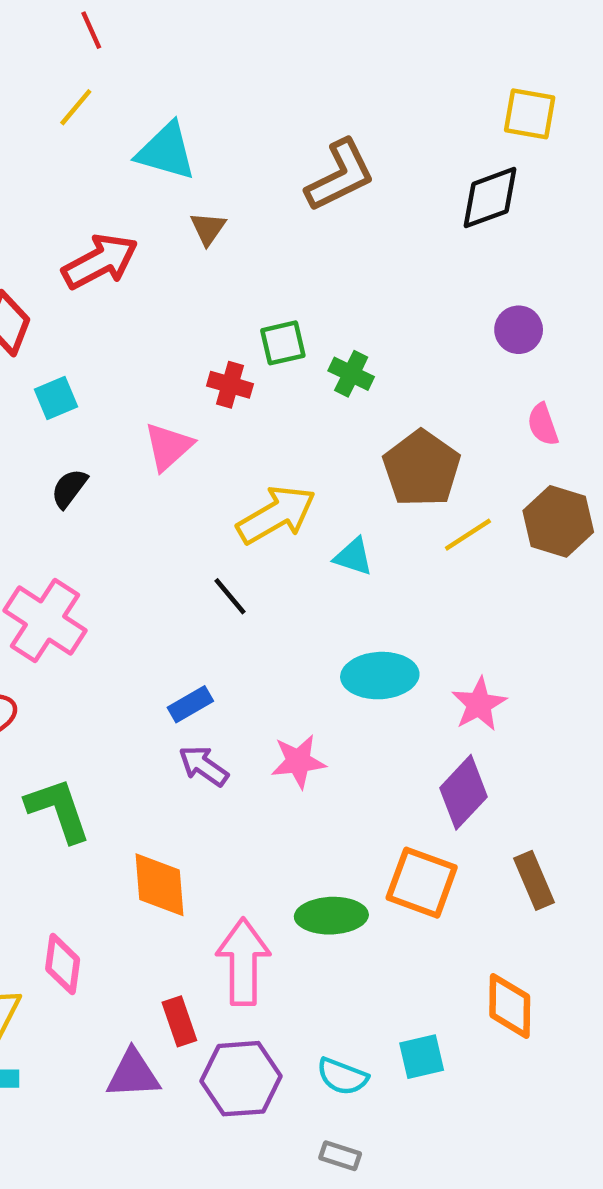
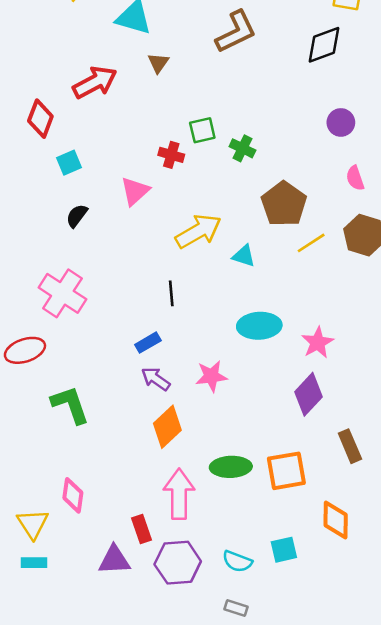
black line: (230, 596) -> (171, 293), moved, turned 35
orange square: (422, 883) -> (286, 471), moved, turned -30
orange diamond: (160, 885) -> (167, 427), moved, turned 51

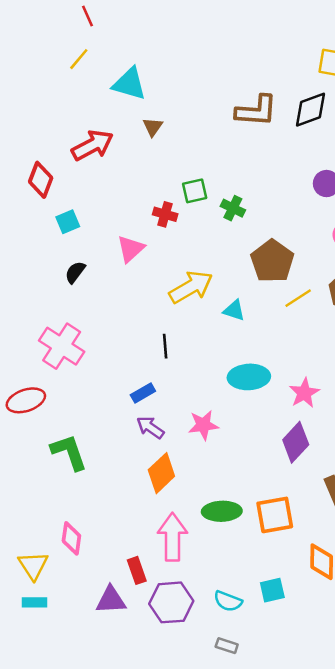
brown L-shape: (236, 32) -> (256, 111), moved, turned 30

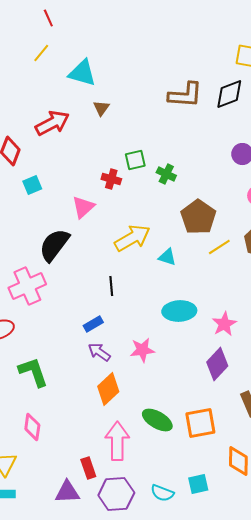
black semicircle: (75, 272) -> (54, 245), moved, size x1.8
pink cross: (62, 346) -> (27, 286), turned 33
green ellipse: (222, 511) -> (157, 420), turned 32
pink diamond: (71, 538) -> (32, 427), moved

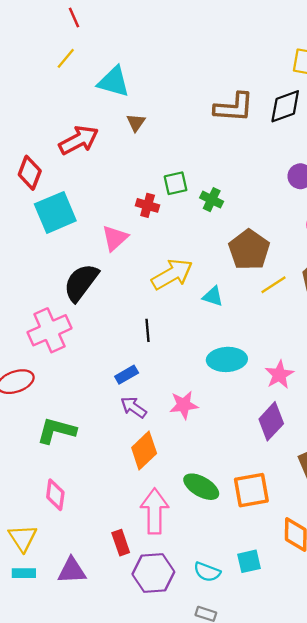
cyan square: (32, 185) -> (55, 212), size x1.8
green L-shape: (33, 372) -> (57, 431), turned -56
purple triangle: (67, 492) -> (72, 571), moved

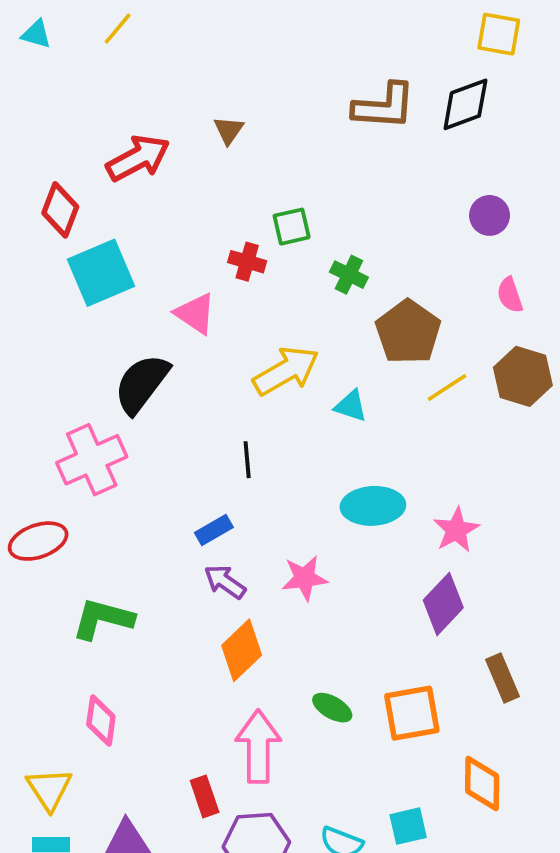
cyan triangle: (114, 82) -> (36, 34), moved, size x0.6
green cross: (212, 200) -> (349, 275), moved
pink triangle: (115, 238) -> (195, 313), turned -44
green ellipse: (201, 487) -> (332, 708), size x0.7

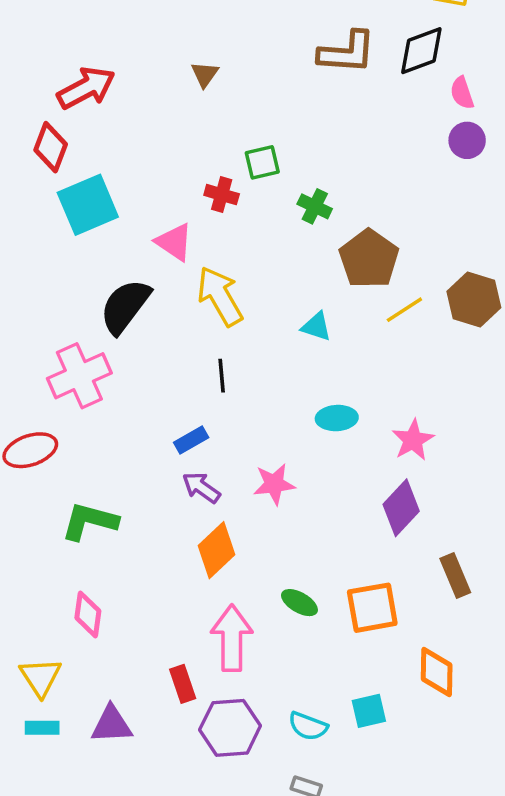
red arrow: (138, 158) -> (86, 88), moved
purple circle: (490, 215) -> (467, 140), moved
pink semicircle: (510, 295) -> (462, 93), moved
yellow arrow: (286, 371) -> (220, 296), moved, turned -90
cyan ellipse: (373, 506) -> (337, 418), size x0.7

